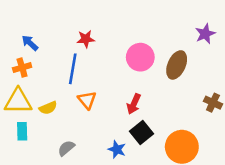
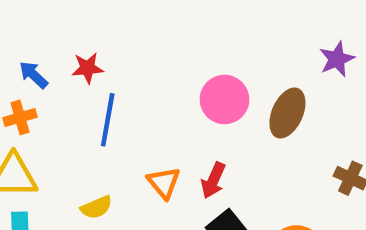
red star: (86, 39) -> (87, 68), moved
orange triangle: (87, 100) -> (164, 183), moved
yellow semicircle: (48, 108) -> (96, 207), moved

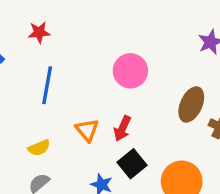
red star: (87, 68) -> (39, 32), moved
brown ellipse: (287, 113) -> (191, 104), moved

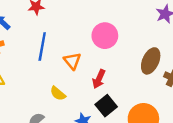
orange triangle: (87, 130) -> (72, 61), moved
yellow semicircle: (39, 148) -> (58, 93), moved, turned 63

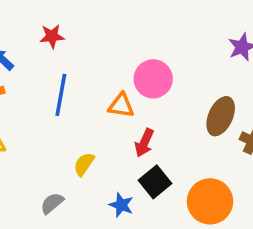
orange triangle: (72, 61) -> (121, 106), moved, turned -42
yellow semicircle: (58, 93) -> (84, 164), turned 84

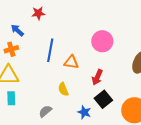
red star: (52, 36) -> (38, 13), moved
orange triangle: (121, 106) -> (71, 62), moved
yellow semicircle: (84, 164) -> (63, 89), turned -56

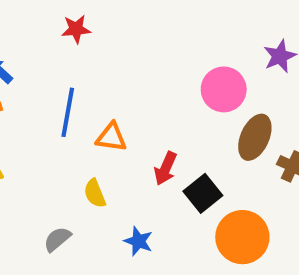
red star: (38, 13) -> (76, 29), moved
pink circle: (102, 41) -> (224, 89), moved
black square: (103, 99) -> (203, 193), moved

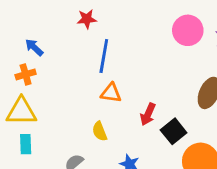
pink circle: (224, 89) -> (188, 30), moved
blue line: (68, 112) -> (104, 56), moved

